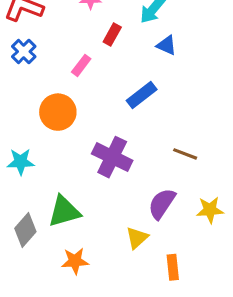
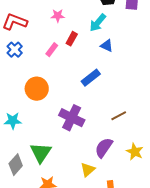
pink rectangle: (81, 65) -> (52, 50), moved
brown line: (185, 154) -> (119, 116), turned -49
yellow star: (210, 210) -> (135, 152), turned 30
green triangle: (64, 211) -> (41, 153), turned -40

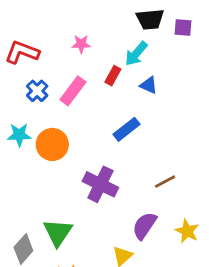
red rectangle: (72, 39) -> (113, 76), moved
blue cross: (15, 50) -> (37, 91), moved
pink rectangle: (52, 50) -> (73, 91), size x1.5
cyan star: (13, 121) -> (19, 135), moved

